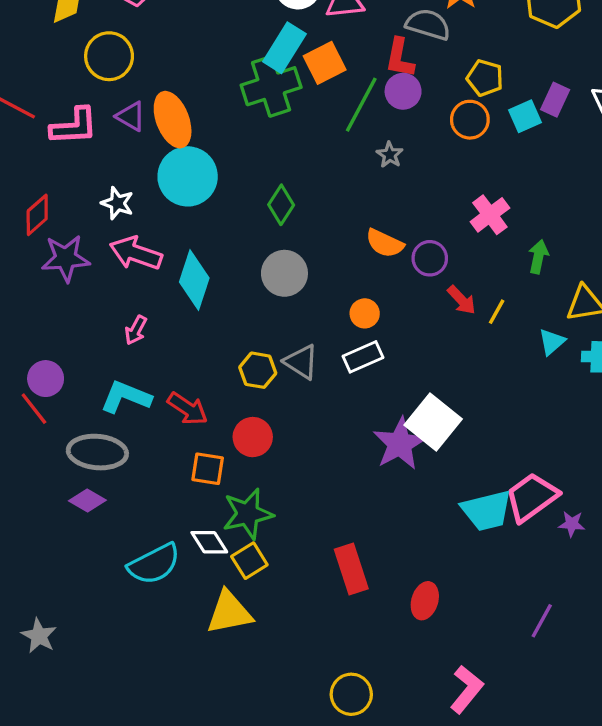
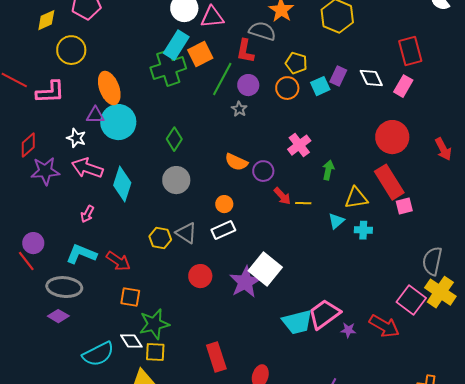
purple circle: (403, 91) -> (248, 85), moved
purple triangle: (131, 116) -> (95, 115), moved, turned -30
yellow line: (497, 312) -> (303, 203), turned 63
red circle: (253, 437) -> (200, 276), moved
yellow square: (249, 561) -> (155, 352), turned 35

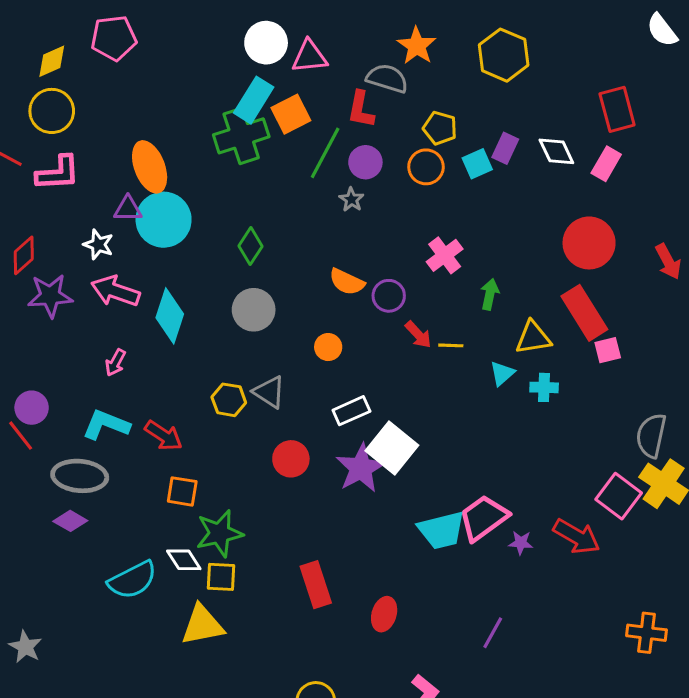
yellow circle: (71, 50) -> (52, 111), moved
white rectangle: (223, 230) -> (351, 411), moved

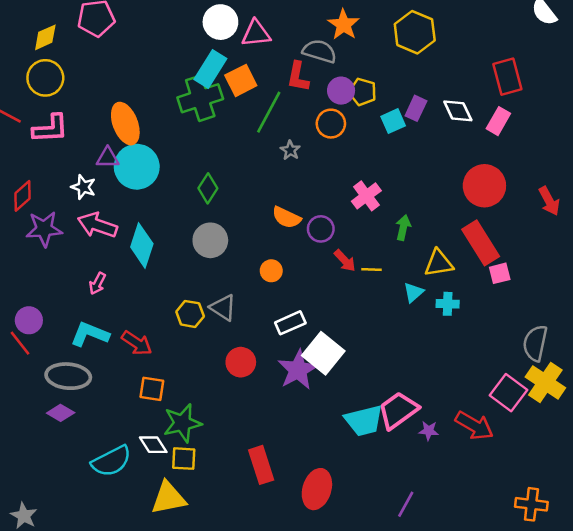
purple circle: (365, 162) -> (341, 91), moved
orange circle: (426, 167) -> (331, 124), moved
red ellipse: (384, 614) -> (317, 489), size x1.4

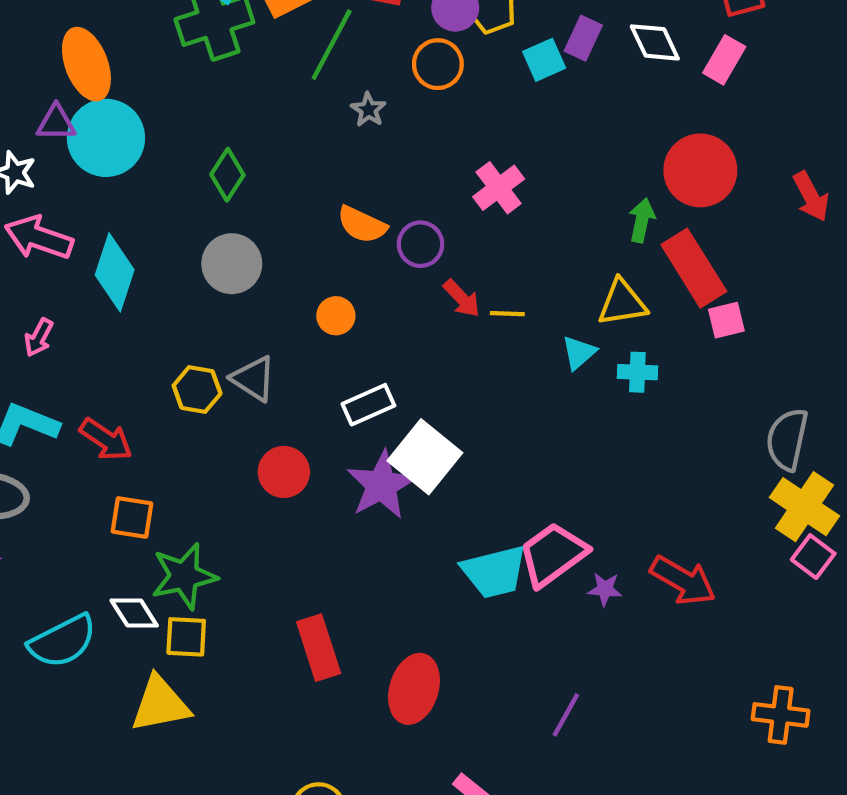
green arrow: (403, 228) -> (642, 220), moved
pink square: (509, 393) -> (813, 557), moved, size x0.7

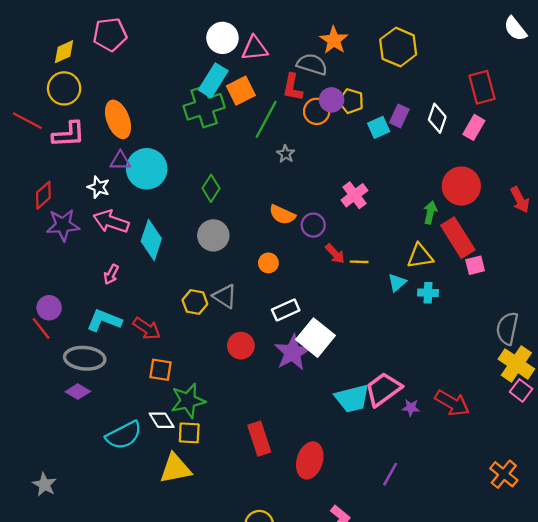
white diamond: (655, 42) -> (437, 118), turned 44
orange ellipse: (86, 64) -> (118, 119), moved
orange circle: (438, 64) -> (317, 111), moved
orange cross: (781, 715) -> (504, 474), turned 32

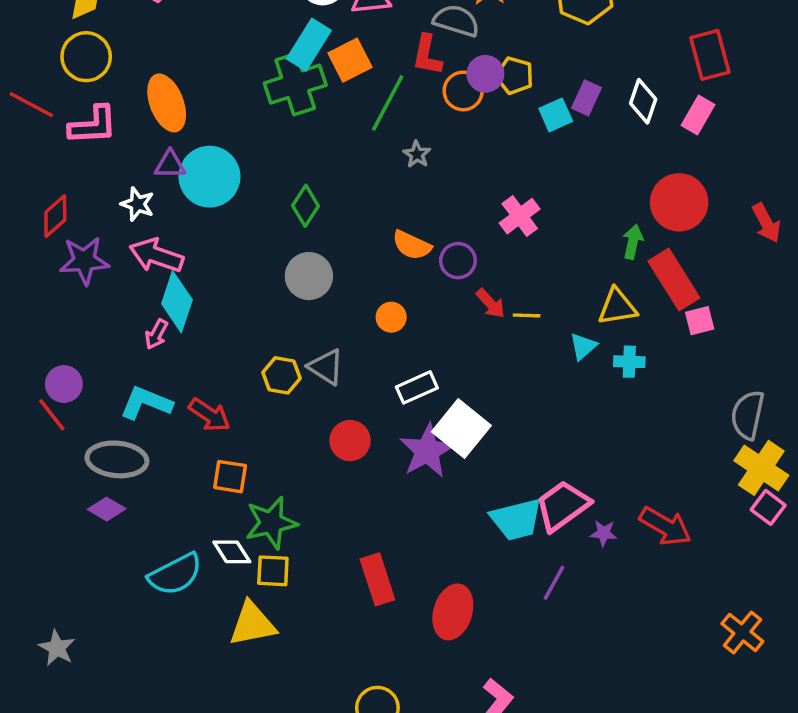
cyan diamond: (151, 240) -> (177, 302), moved
purple line: (390, 474) -> (554, 583), moved

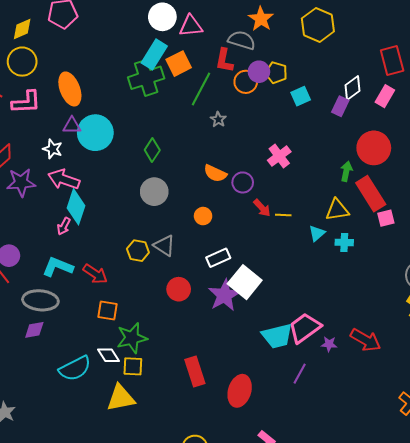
purple rectangle: (587, 98) -> (340, 106), moved
white diamond: (643, 101) -> (352, 88), turned 35
purple diamond: (107, 509) -> (34, 330), turned -40

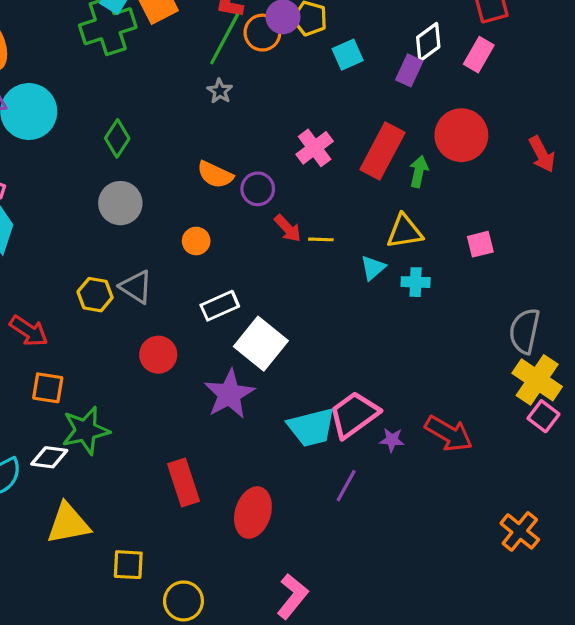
green line: (201, 89) -> (225, 39), moved
red rectangle: (371, 194) -> (382, 151), moved, turned 60
purple star: (224, 295) -> (229, 394), moved
white diamond: (109, 355) -> (49, 457), turned -50
yellow square: (133, 366) -> (128, 565), moved

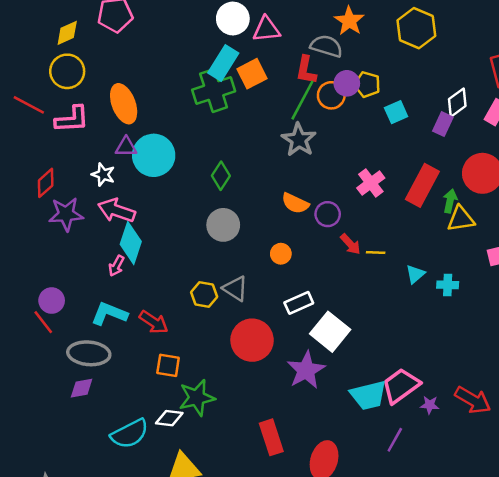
gray star: (220, 91) -> (299, 140), size x1.8
yellow triangle: (405, 232) -> (461, 219), moved
red circle: (158, 355) -> (252, 340), size x1.5

